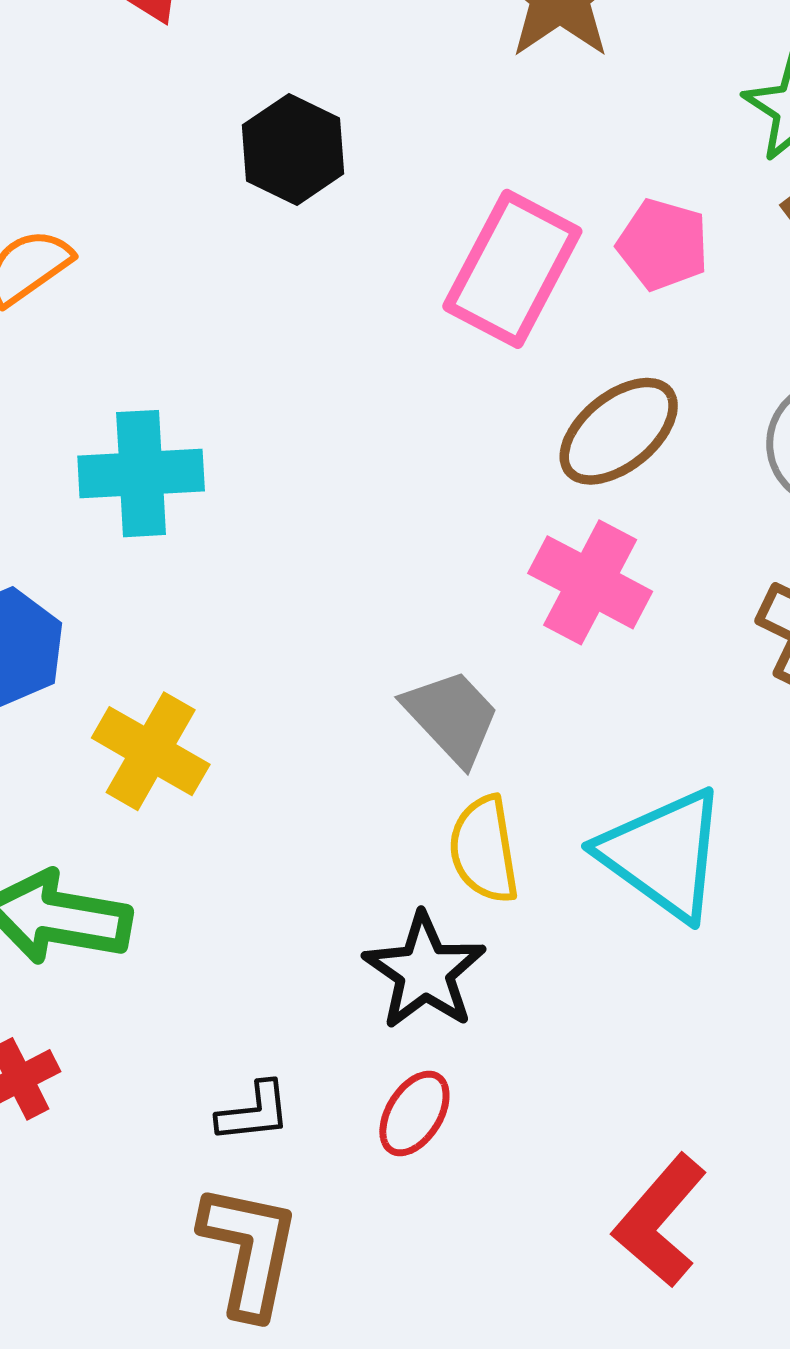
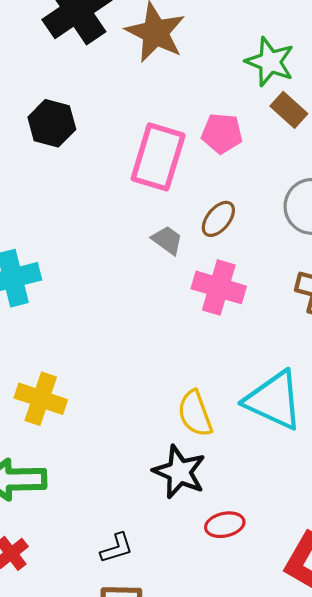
brown ellipse: (619, 431) -> (218, 219), size x0.7
gray trapezoid: (452, 717) -> (167, 240), moved, size x0.7
red ellipse: (414, 1113) -> (225, 525), moved, turned 57

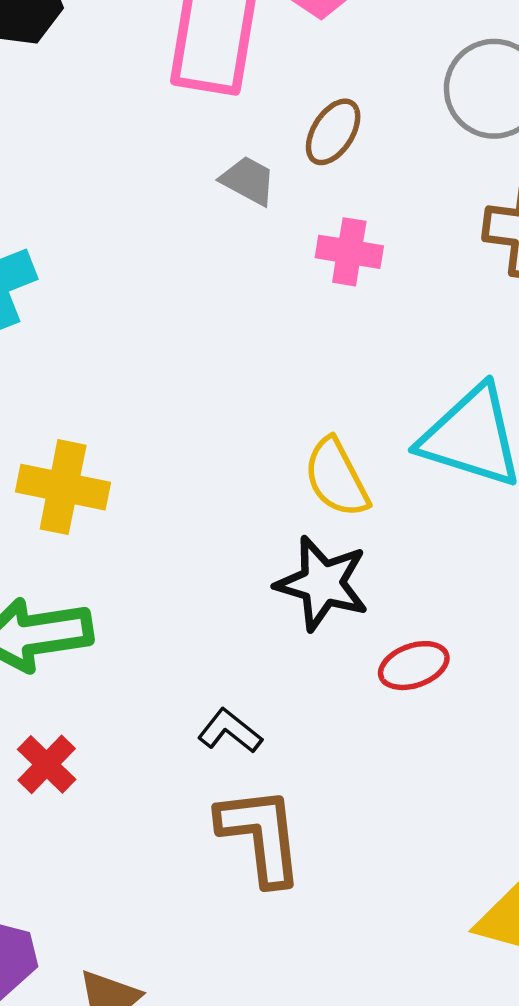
pink cross: (219, 287) -> (349, 252), size x0.7
black L-shape: (117, 548) -> (230, 731), turned -117

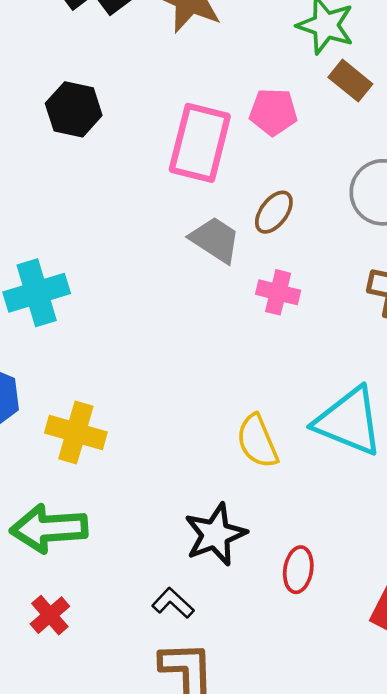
gray trapezoid: (248, 181) -> (215, 240), size x1.4
black star: (322, 583) -> (215, 534), moved, turned 30
red ellipse: (414, 666) -> (298, 570), turned -66

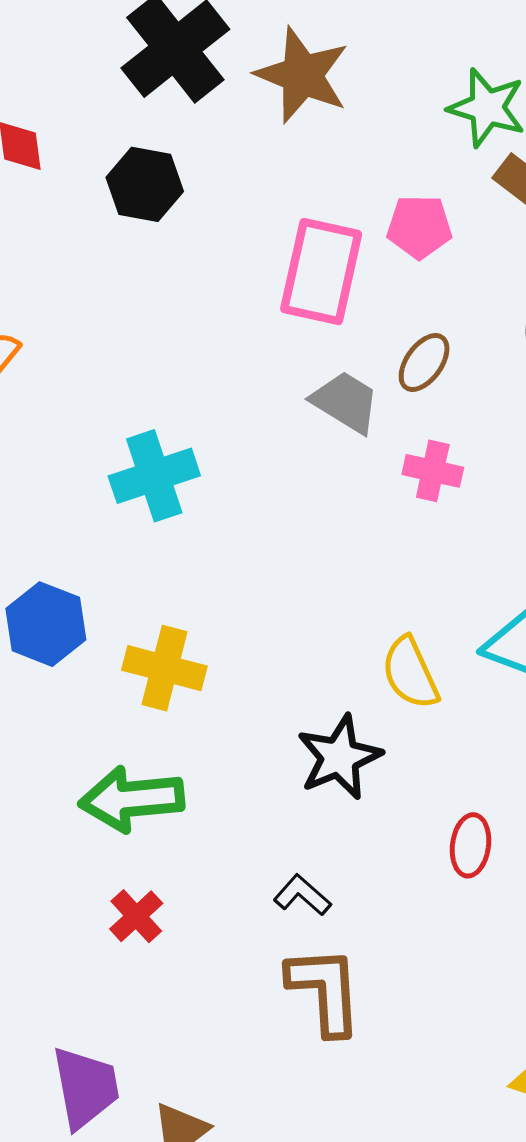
black hexagon: (74, 109) -> (145, 184), moved
cyan cross: (37, 293) -> (154, 476), moved
black star: (215, 534) -> (339, 757), moved

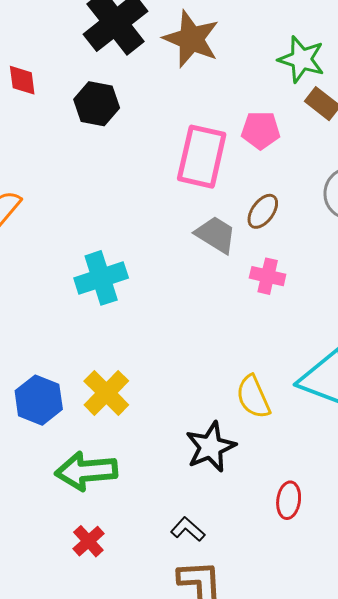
blue hexagon: (46, 624) -> (39, 400), moved
yellow cross: (164, 668) -> (106, 393), turned 30

